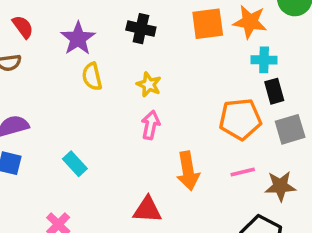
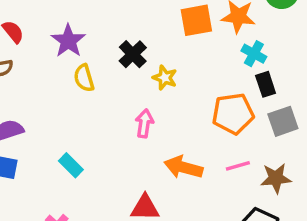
black cross: (141, 29) -> (133, 54), moved, turned 36
cyan cross: (264, 60) -> (254, 54), turned 30
yellow star: (149, 85) -> (165, 78), moved
orange arrow: (188, 171) -> (183, 167), turned 117

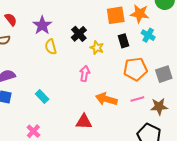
black rectangle: (266, 84) -> (123, 41), moved

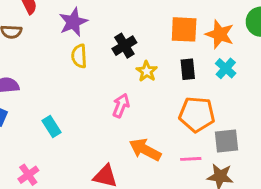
gray square: (164, 74) -> (226, 141), moved

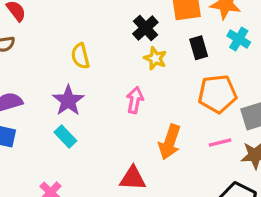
purple star: (73, 22) -> (68, 101), moved
black cross: (124, 46) -> (145, 28), moved
orange arrow: (145, 150) -> (170, 142), turned -88

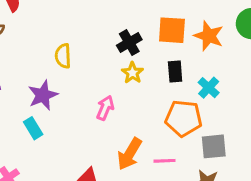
cyan cross: (239, 39) -> (209, 88), moved
pink line: (220, 142) -> (165, 161), moved

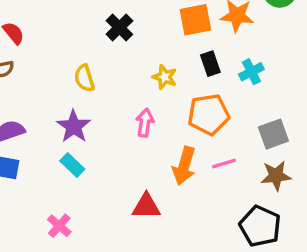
black cross: (129, 43) -> (119, 27), moved
cyan cross: (209, 88) -> (251, 72), turned 35
orange pentagon: (184, 118) -> (209, 114), moved

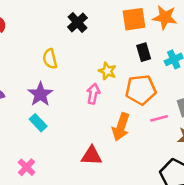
yellow star: (165, 77) -> (107, 71), moved
pink line: (224, 164) -> (159, 118), moved

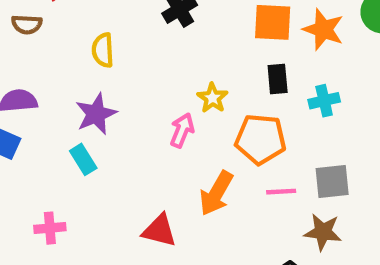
yellow semicircle: (50, 59) -> (103, 50), moved
pink cross: (27, 167) -> (50, 228), turned 30

